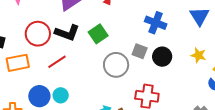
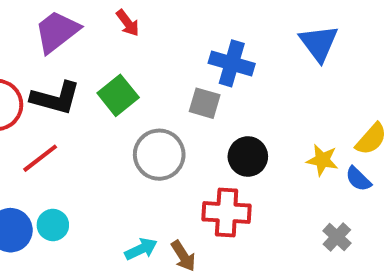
gray square: (140, 51) -> (205, 103), moved
yellow star: (198, 55) -> (322, 160), moved
black circle: (162, 57) -> (248, 157), moved

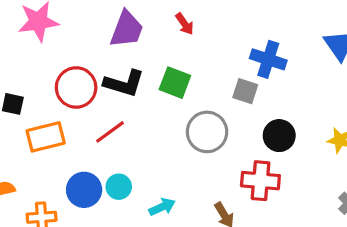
purple trapezoid: (57, 32) -> (127, 29), turned 147
green square: (118, 95) -> (175, 83), turned -32
cyan arrow: (141, 249) -> (162, 207), moved

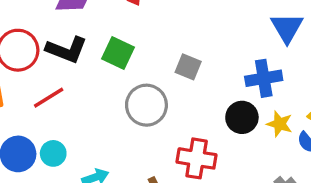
blue cross: (268, 59) -> (264, 78), moved, turned -32
black circle: (279, 136) -> (242, 117), moved

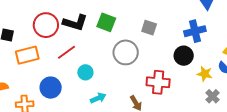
yellow star: (280, 124) -> (205, 74), moved
cyan circle: (53, 153) -> (85, 72), moved

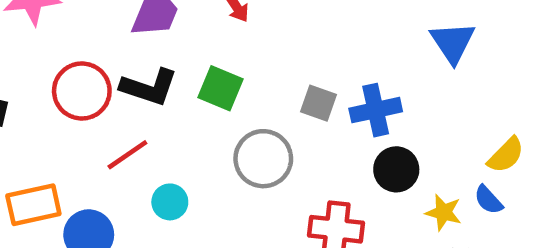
blue cross: (195, 31) -> (376, 110), moved
orange rectangle: (27, 55) -> (33, 205), moved

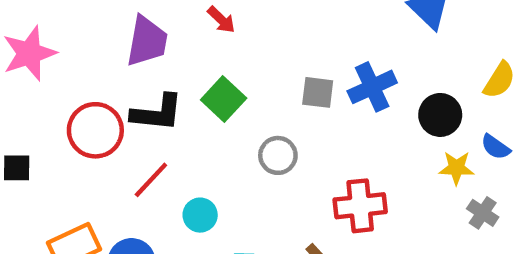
green square: (220, 88) -> (224, 99), turned 33
yellow semicircle: (506, 155) -> (499, 80), moved
gray circle: (263, 159) -> (278, 155), size x0.7
black circle: (396, 169) -> (440, 115), moved

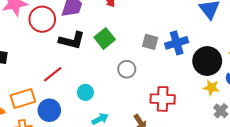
black circle: (440, 115) -> (207, 61), size x1.4
red circle: (95, 130) -> (42, 19), moved
red line: (151, 180) -> (53, 74), moved

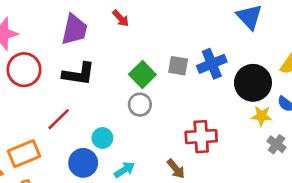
red circle: (42, 19) -> (24, 70), moved
green square: (105, 38) -> (142, 75), moved
gray circle: (127, 69) -> (140, 105), moved
blue circle: (49, 110) -> (83, 163), moved

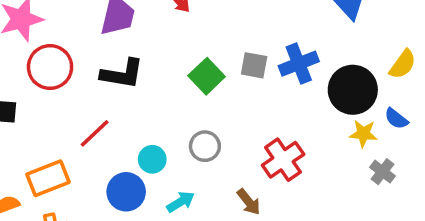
gray circle: (140, 105) -> (205, 146), moved
red cross: (201, 137) -> (283, 160), turned -32

